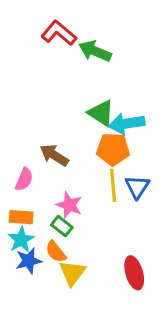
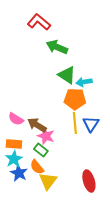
green arrow: (95, 51) -> (57, 47), moved
cyan arrow: (127, 124) -> (84, 82), size x0.7
brown arrow: (54, 155) -> (37, 125), moved
pink semicircle: (24, 179) -> (16, 119), turned 98
blue star: (29, 261) -> (19, 173), turned -30

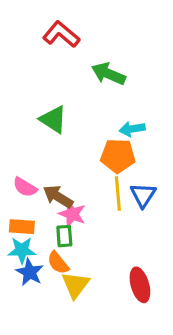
green arrow: (57, 47) -> (108, 74), moved
green triangle: (67, 75) -> (53, 119), moved
green rectangle: (41, 150) -> (64, 236), turned 48
cyan star: (14, 159) -> (22, 250), turned 30

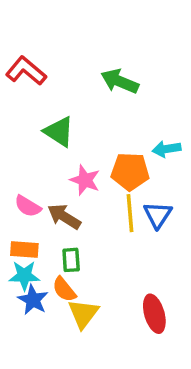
red L-shape: (61, 34) -> (26, 71), moved
cyan arrow: (132, 129) -> (166, 149), moved
pink star: (72, 214) -> (85, 180), moved

